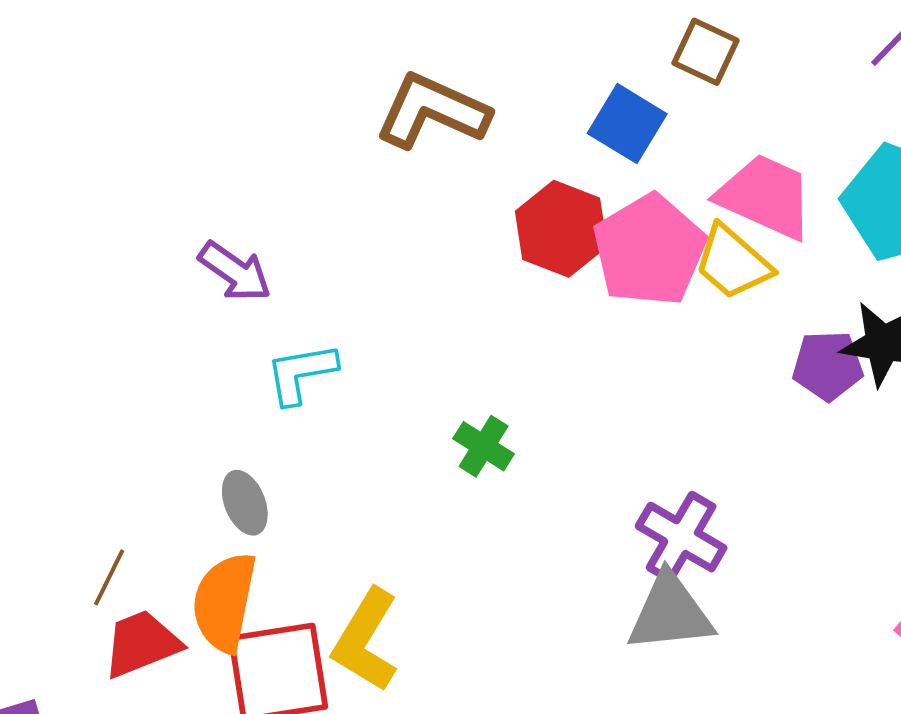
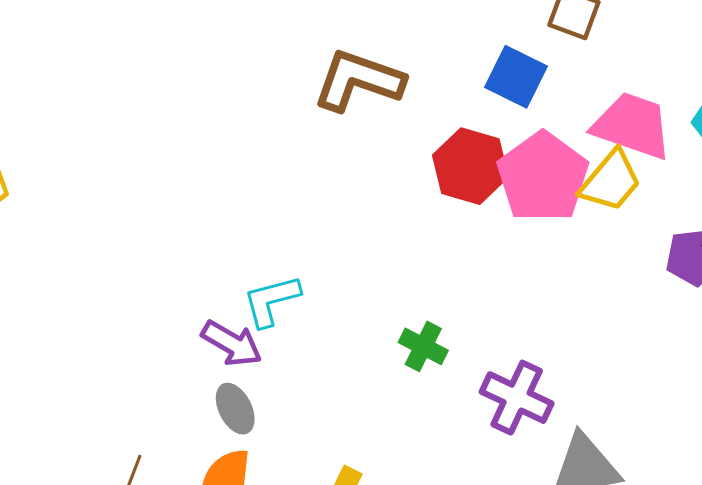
yellow trapezoid: (733, 262) -> (611, 181), turned -86
purple arrow: (235, 272) -> (232, 343), moved
purple cross: (681, 537) -> (517, 398), moved

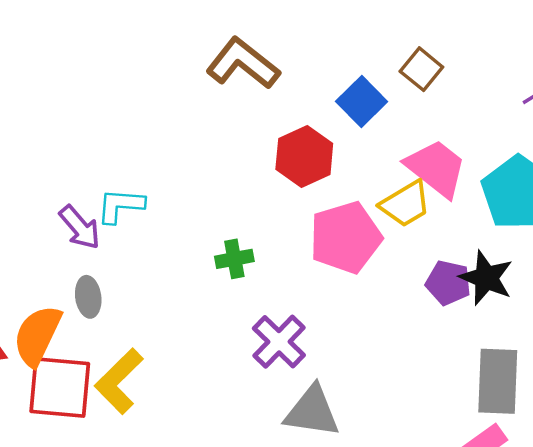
pink pentagon: (543, 177) -> (346, 237), moved
green cross: (423, 346) -> (234, 259), moved, turned 33
gray ellipse: (235, 409) -> (88, 297), moved

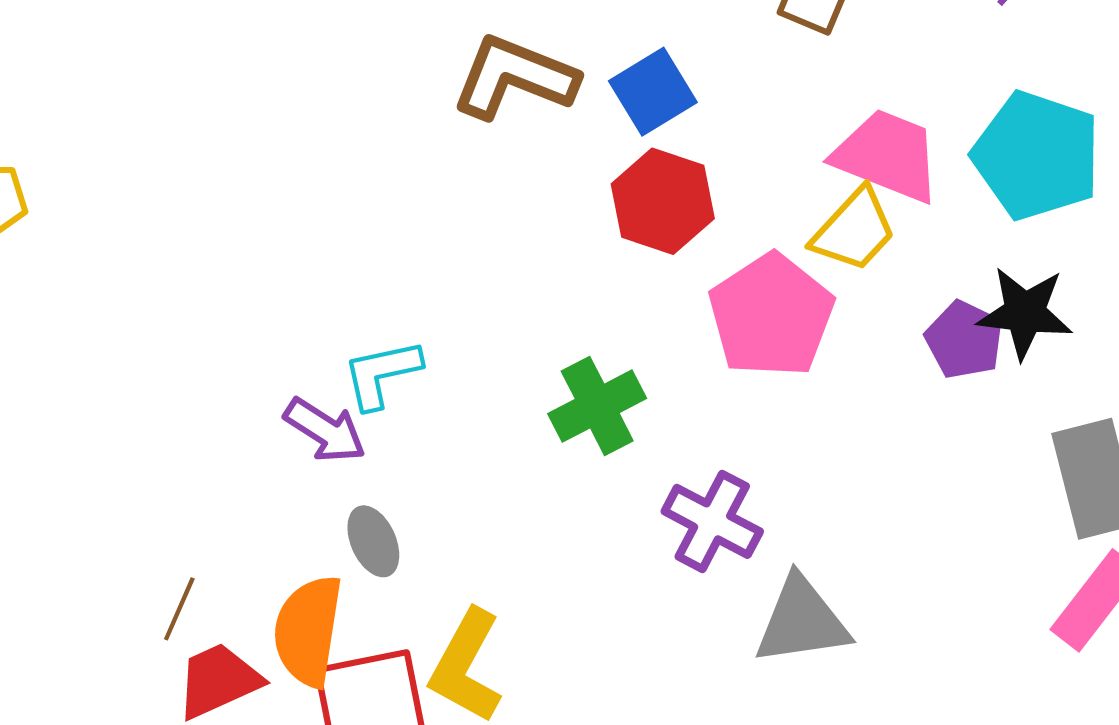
blue square: (362, 101) -> (653, 92), moved, turned 30
green cross: (234, 259) -> (597, 406), size x1.4
purple pentagon: (448, 283) -> (964, 340), turned 30

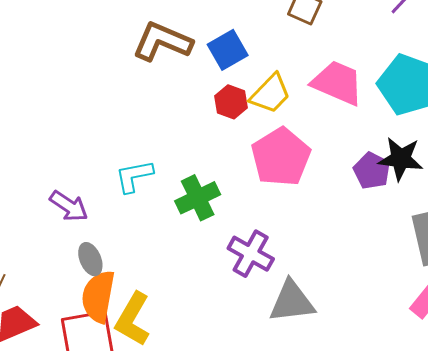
red hexagon: (663, 201) -> (231, 102), size x0.7
yellow trapezoid: (854, 230) -> (270, 94), moved
cyan L-shape: (382, 374) -> (134, 176), moved
orange semicircle: (308, 631) -> (98, 297), moved

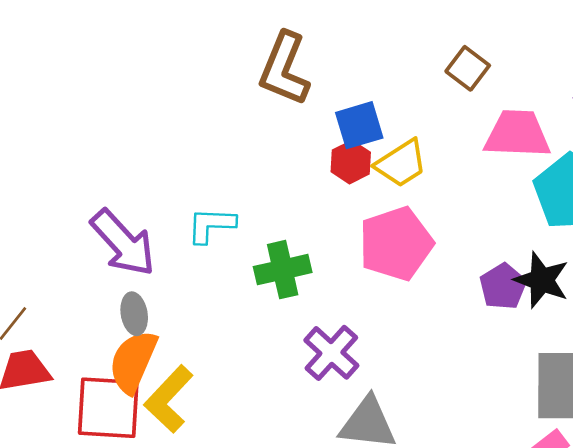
brown L-shape: (162, 42) -> (284, 69), turned -104
blue square: (228, 50) -> (359, 125), moved
pink trapezoid: (338, 83) -> (517, 134), moved, turned -34
purple arrow: (69, 206) -> (123, 243), size x1.5

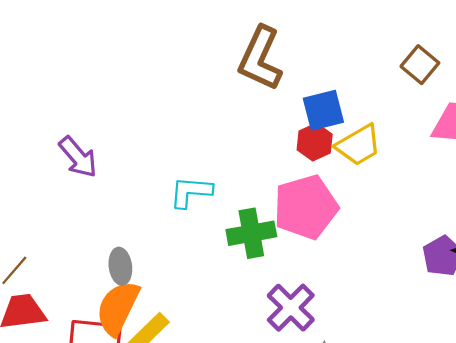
purple arrow: (123, 243) -> (78, 157), moved, size x0.7
pink pentagon: (396, 244) -> (306, 207), moved

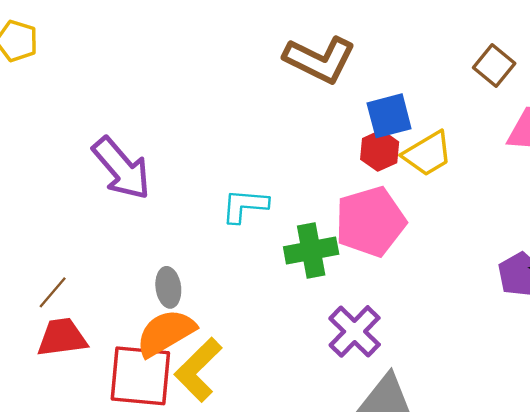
brown L-shape: (260, 58) -> (320, 60), turned -88
purple arrow: (78, 157) -> (121, 168), size x1.4
orange semicircle: (118, 308) -> (166, 333), turned 34

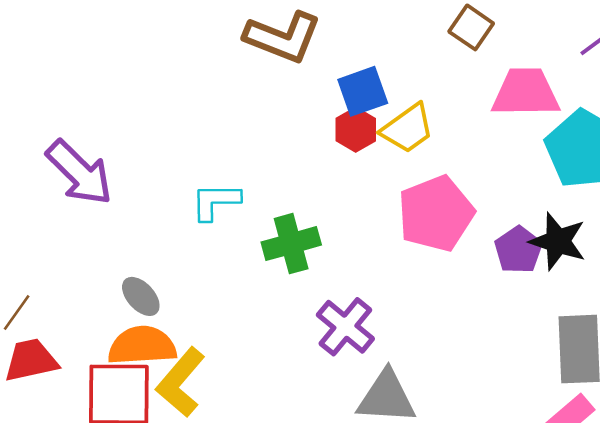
pink pentagon: (370, 222) -> (436, 214), moved
gray ellipse: (168, 287) -> (141, 296), turned -30
orange semicircle: (166, 333) -> (142, 346), turned 32

